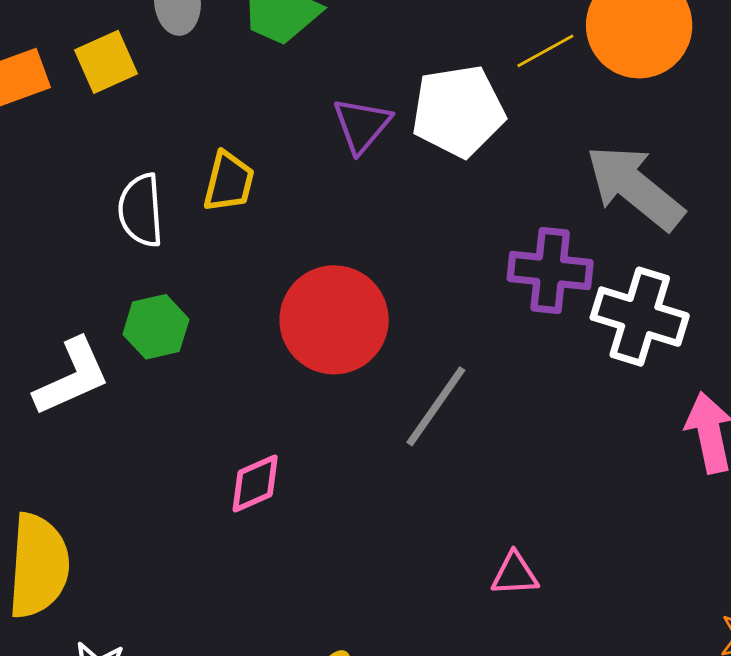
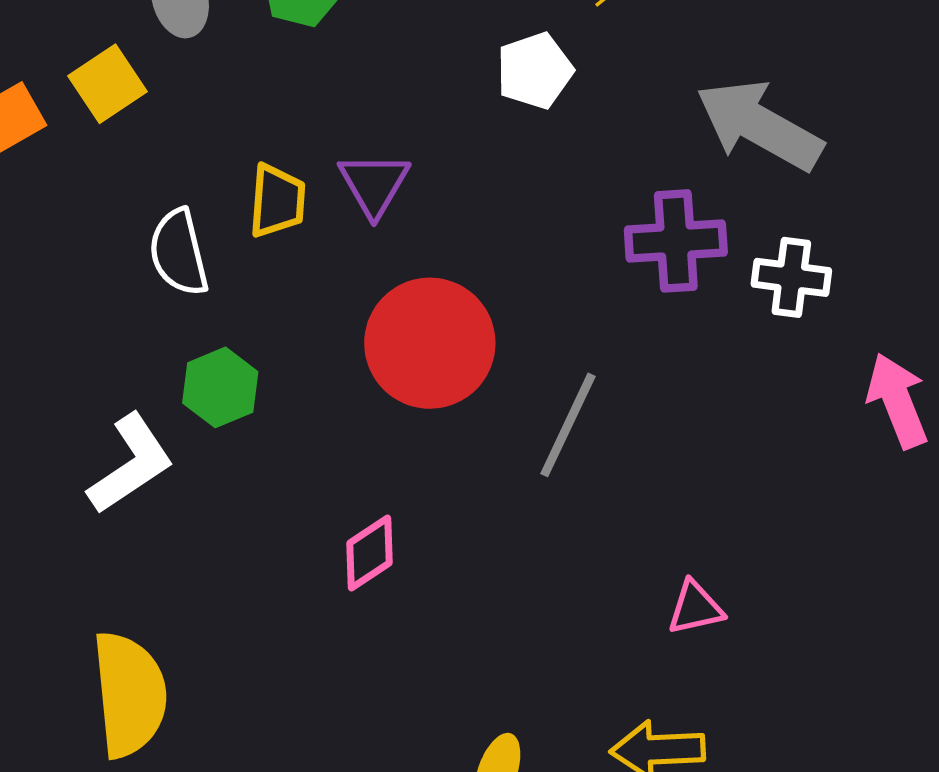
white pentagon: (458, 111) -> (535, 71), size x0.7
purple triangle: (362, 125) -> (374, 184), moved
white cross: (640, 317) -> (791, 277), size x0.7

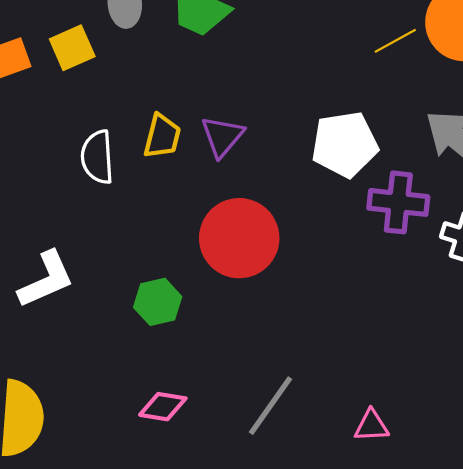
white pentagon: (535, 71) -> (345, 144), moved, size x1.4
green hexagon: (220, 387) -> (158, 302), moved
gray line: (568, 425) -> (271, 406), moved
pink diamond: (369, 553) -> (163, 407), moved, turned 33

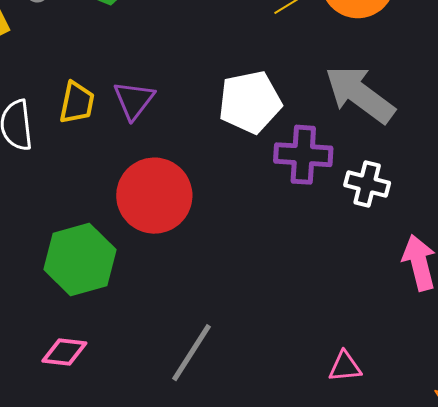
green hexagon: (158, 302) -> (80, 260), size x1.6
pink diamond: (163, 407) -> (64, 352), moved
pink triangle: (371, 426) -> (345, 367), moved

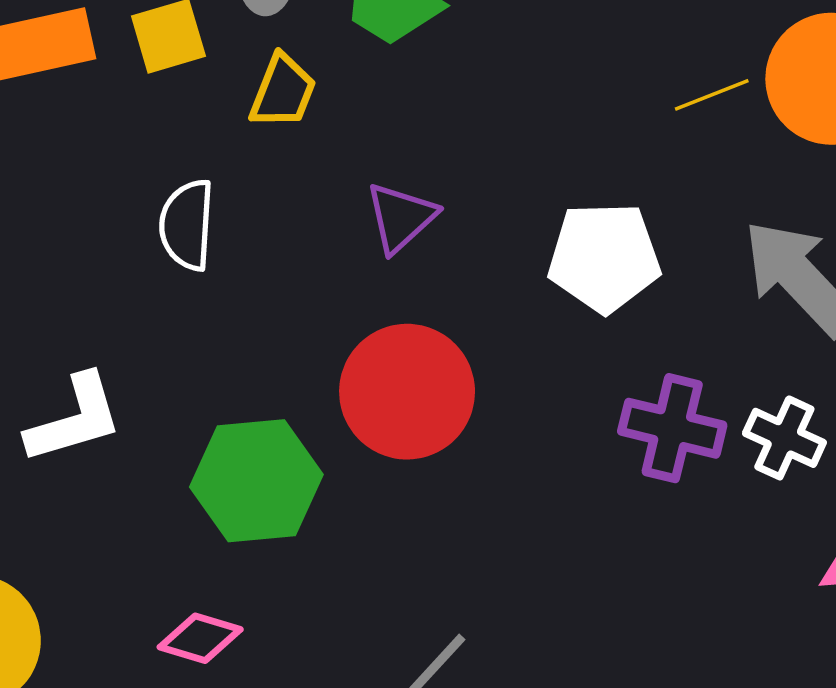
yellow trapezoid: (77, 103) -> (283, 91), moved
purple cross: (303, 155) -> (672, 428), moved

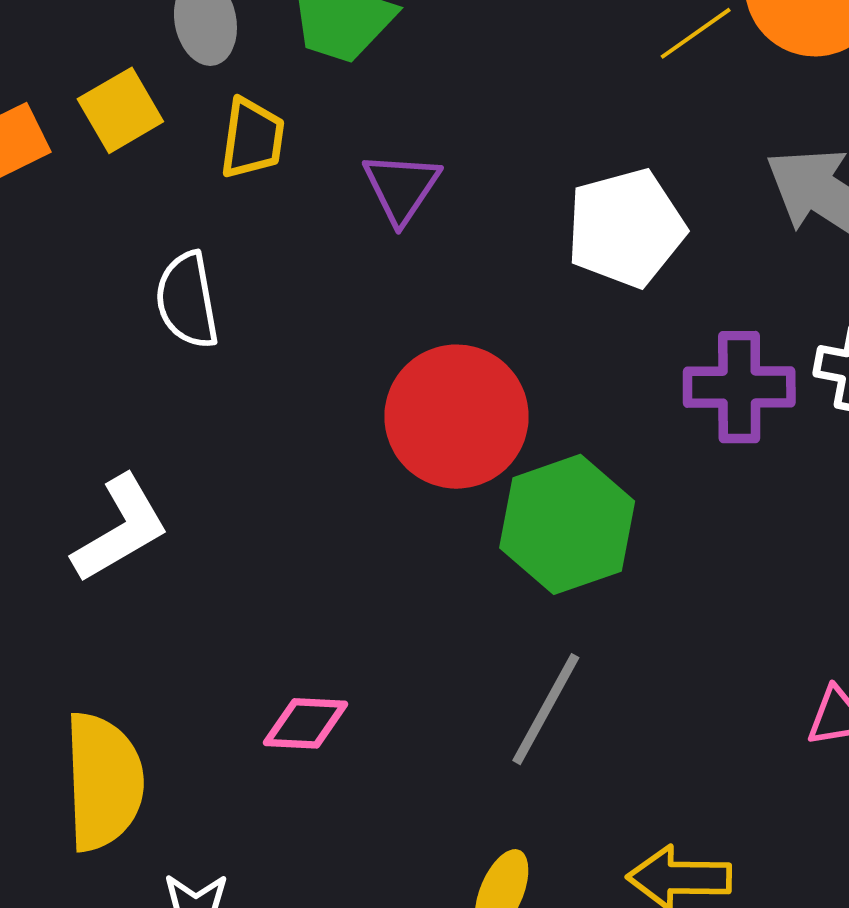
purple triangle: (401, 217) -> (401, 188), moved
green hexagon: (256, 481) -> (567, 524), moved

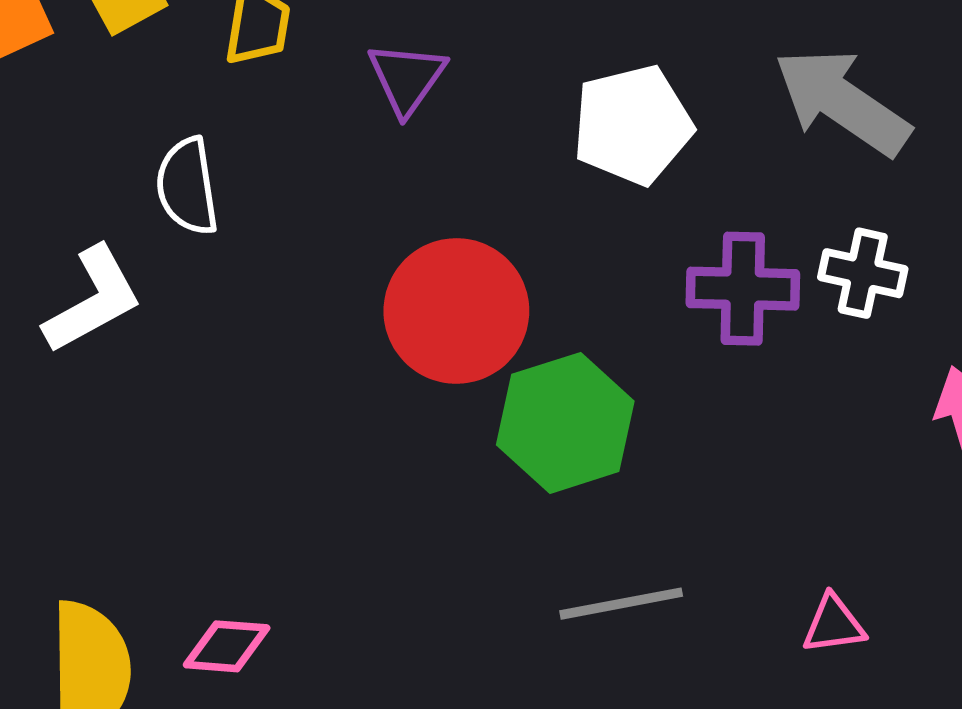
white L-shape: (120, 529) -> (93, 300), moved
gray line: (546, 709) -> (621, 604), moved, turned 49
pink diamond: (306, 723) -> (227, 646), moved

